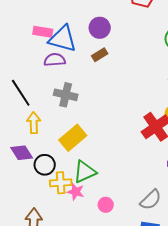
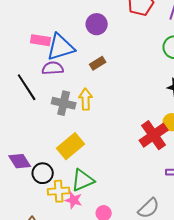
purple circle: (100, 28) -> (97, 24), moved
blue triangle: (63, 39) -> (61, 47), turned -32
black line: (21, 93) -> (27, 87), moved
yellow arrow: (34, 123) -> (86, 99), moved

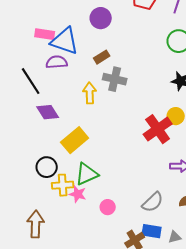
blue triangle: (61, 47) -> (65, 41), turned 36
gray cross: (64, 103) -> (115, 79), moved
purple diamond: (20, 161) -> (48, 112), moved

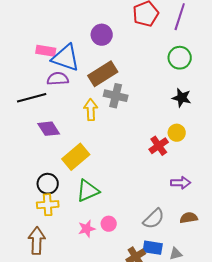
brown rectangle: (102, 57) -> (103, 74), size x1.8
black line: (31, 81) -> (32, 98), turned -72
red cross: (158, 129) -> (159, 146), size x0.7
yellow cross: (63, 185) -> (48, 205), moved
pink star: (78, 194) -> (87, 229), moved, turned -30

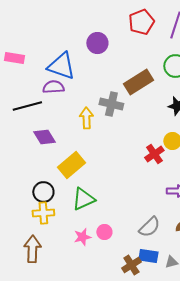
pink rectangle: (46, 51) -> (14, 58), moved
brown rectangle: (103, 74) -> (138, 82), moved

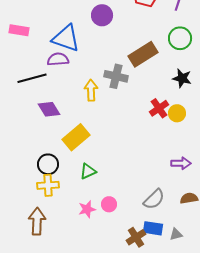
red cross: (154, 154) -> (159, 108), moved
green triangle: (83, 199) -> (88, 171), size x0.7

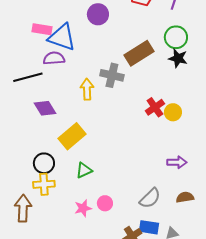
pink rectangle: (19, 30) -> (42, 29), moved
black star: (182, 78) -> (178, 58), moved
brown arrow: (37, 221) -> (23, 208), moved

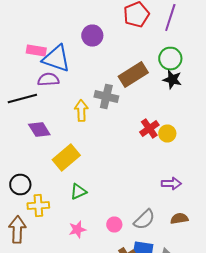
black circle: (44, 163) -> (20, 184), moved
pink circle: (105, 203) -> (114, 224), moved

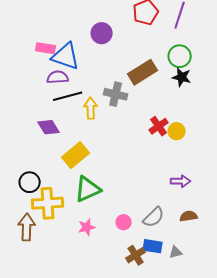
black line: (22, 98) -> (68, 96), moved
green triangle: (78, 192) -> (88, 189), size x1.6
yellow cross: (38, 206) -> (48, 203), size x1.4

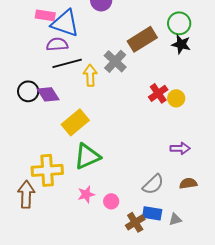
gray cross: (116, 94) -> (115, 61), turned 30
black circle: (30, 182) -> (28, 91), moved
pink circle: (124, 222) -> (111, 201), moved

